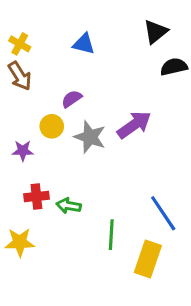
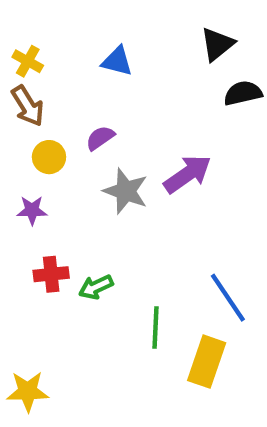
yellow circle: (52, 126) -> (49, 157), moved
green arrow: (69, 206) -> (96, 287), turned -35
yellow star: (20, 242) -> (28, 391), moved

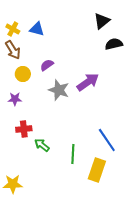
blue triangle: (117, 61) -> (37, 29), moved
green arrow: (96, 287) -> (42, 145), moved, turned 63

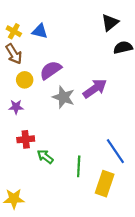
purple semicircle: (47, 65) -> (51, 70), size x1.5

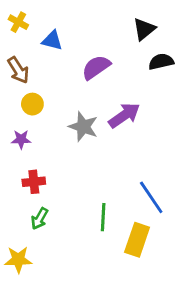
yellow cross: (14, 31) -> (18, 22), moved
purple semicircle: (51, 70) -> (96, 67), moved
green arrow: (45, 157) -> (39, 219), moved, turned -98

